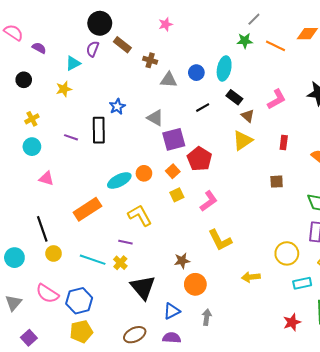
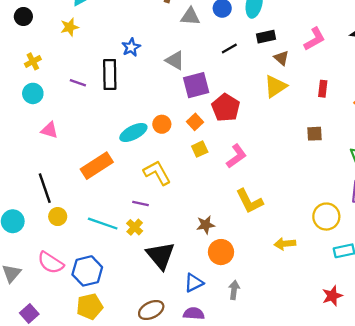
black rectangle: (234, 97) -> (266, 37), turned -49

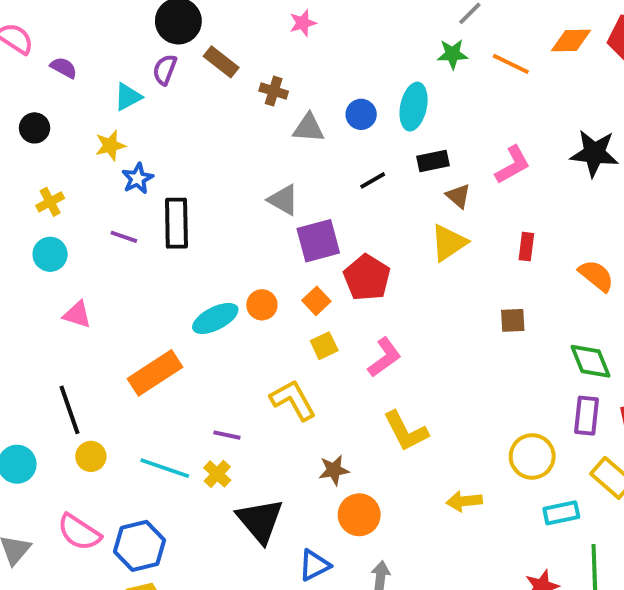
blue star: (131, 47) -> (138, 178), moved
yellow L-shape: (157, 173) -> (293, 400), moved

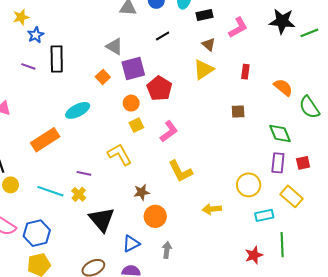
black rectangle: (433, 161) -> (205, 15), moved
orange square: (316, 301) -> (103, 77), moved
orange circle: (262, 305) -> (131, 103), moved

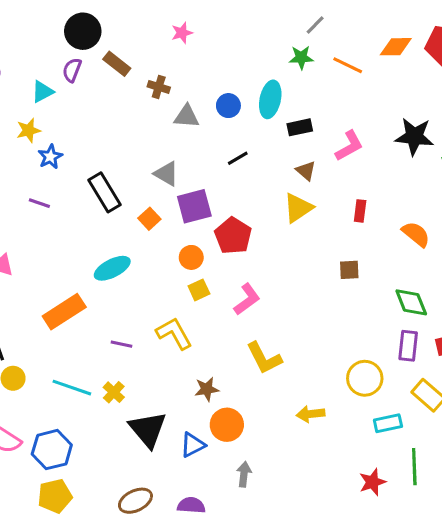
black rectangle: (57, 59) -> (104, 192), moved, turned -30
purple line: (84, 173) -> (121, 344), moved
blue triangle: (131, 244) -> (193, 445), moved

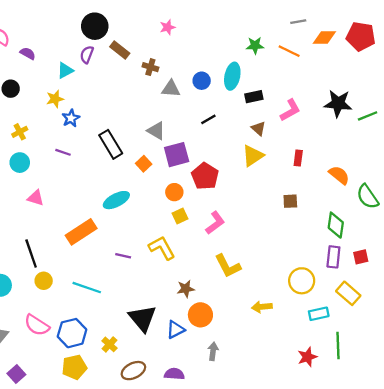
gray line: (315, 25) -> (298, 22), moved, turned 35
green diamond: (411, 302) -> (336, 225), turned 30
yellow cross: (114, 392) -> (110, 344), moved

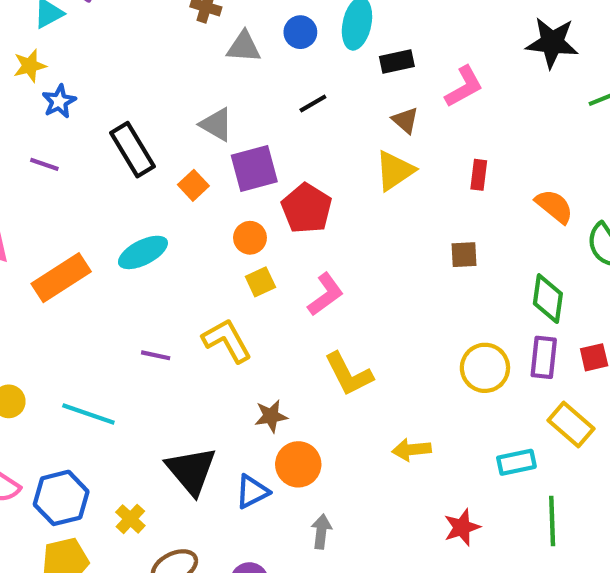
black star: (338, 103) -> (552, 43), moved
orange rectangle: (81, 232) -> (61, 278), moved
yellow circle: (302, 281) -> (485, 368), moved
red star: (307, 357) -> (462, 527), moved

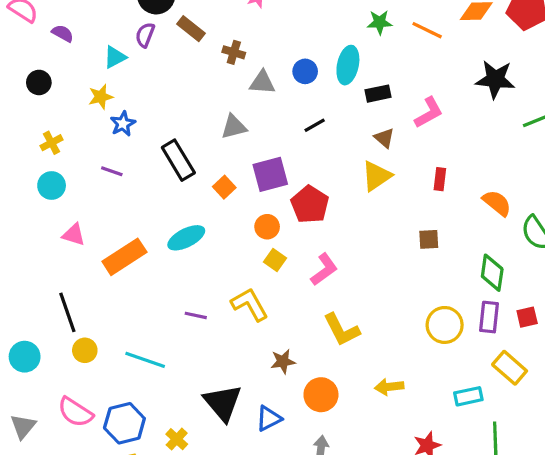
gray triangle: (216, 124) -> (234, 127), moved, turned -44
yellow square: (260, 282) -> (275, 260), turned -30
orange circle: (298, 464) -> (321, 395), moved

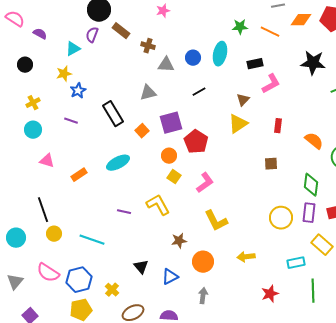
black rectangle: (378, 94) -> (255, 64), moved
brown triangle: (384, 138) -> (243, 100), turned 32
orange rectangle: (124, 257) -> (79, 175), size x0.6
black triangle: (223, 403) -> (141, 267), size x0.6

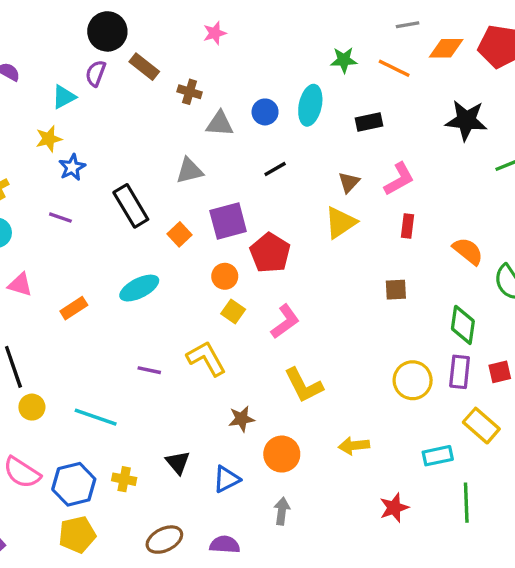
pink L-shape: (271, 84) -> (399, 179), moved
yellow cross: (112, 290) -> (124, 479), moved, turned -32

